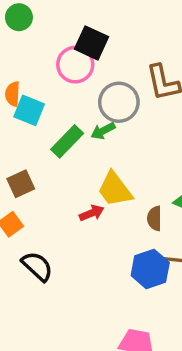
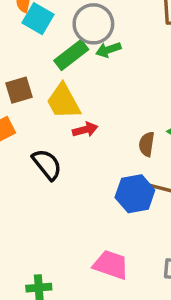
gray circle: (119, 102) -> (93, 24), moved
yellow trapezoid: (115, 189) -> (63, 101), moved
black semicircle: (37, 266) -> (47, 164), moved

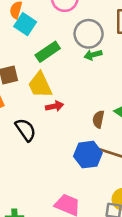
gray circle: (93, 24) -> (89, 34), moved
green arrow: (108, 50) -> (93, 55), moved

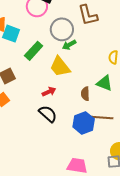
yellow trapezoid: (40, 85) -> (60, 67), moved
black semicircle: (26, 130) -> (48, 114), moved

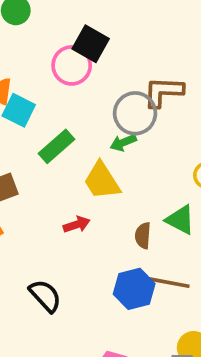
brown L-shape: (88, 15) -> (163, 92), turned 100
gray circle: (62, 29) -> (135, 113), moved
black semicircle: (48, 114) -> (45, 296), moved

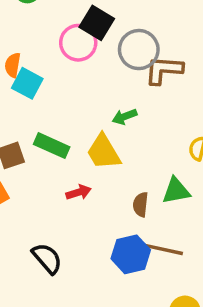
gray circle: (135, 113) -> (139, 50), moved
green rectangle: (57, 146) -> (52, 146), moved, turned 64
green triangle: (180, 220) -> (176, 191), turned -40

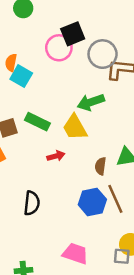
black square: (97, 23) -> (73, 34), turned 35
green arrow: (125, 117) -> (91, 102), size x1.5
brown line: (162, 249) -> (115, 199), turned 52
black semicircle: (47, 258) -> (32, 203), turned 45

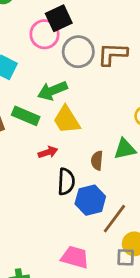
gray circle: (103, 54) -> (78, 52), moved
green arrow: (91, 102) -> (52, 91), moved
brown line: (115, 199) -> (114, 219), moved, turned 64
black semicircle: (32, 203) -> (66, 182), moved

